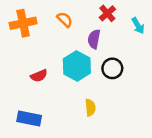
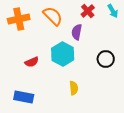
orange semicircle: (65, 20) -> (53, 16), size x1.5
cyan arrow: (138, 26) -> (113, 11), moved
black circle: (112, 68) -> (106, 59), moved

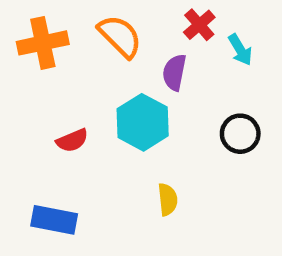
cyan arrow: (113, 11) -> (240, 50), moved

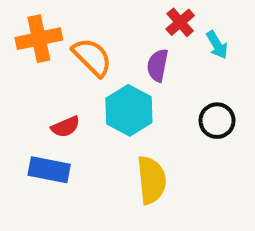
orange semicircle: (120, 36) -> (92, 57), moved
yellow semicircle: (168, 199) -> (151, 180), size x1.6
blue rectangle: (54, 220) -> (49, 170), moved

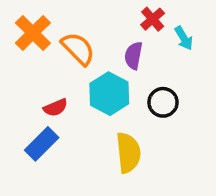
orange cross: (39, 39) -> (33, 33), turned -33
black circle: (217, 121) -> (163, 102), moved
blue rectangle: (49, 170) -> (42, 144), turned -56

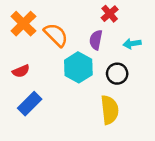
cyan arrow: (184, 38) -> (132, 44), moved, turned 112
red semicircle: (55, 108) -> (21, 71), moved
yellow semicircle: (128, 153) -> (110, 110), moved

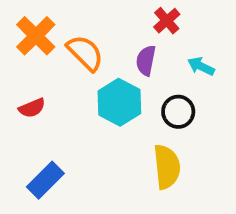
cyan arrow: (132, 44) -> (201, 66), turned 35
blue rectangle: (30, 104) -> (45, 180), moved

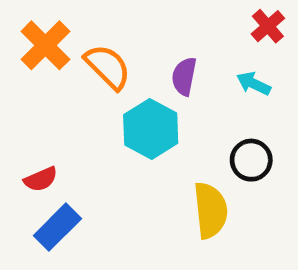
red cross: (167, 21) -> (268, 26), moved
red semicircle: (32, 108) -> (41, 179), moved
black circle: (178, 112) -> (251, 160), moved

